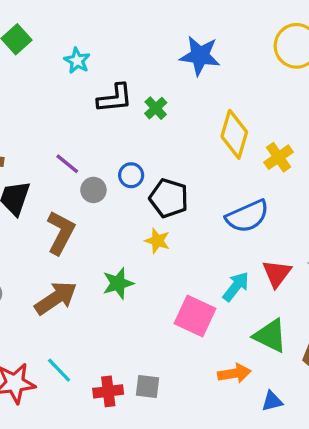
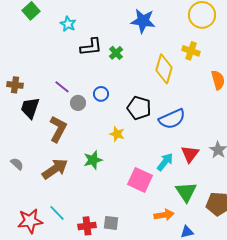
yellow cross: (279, 157) -> (191, 51), moved, turned -36
black pentagon: (169, 198) -> (139, 108), moved
green triangle: (270, 336) -> (186, 192), turned 30

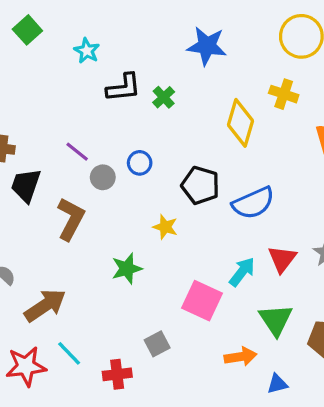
brown arrow: (55, 169) -> (45, 305), moved
gray square: (111, 223) -> (157, 344), moved, turned -35

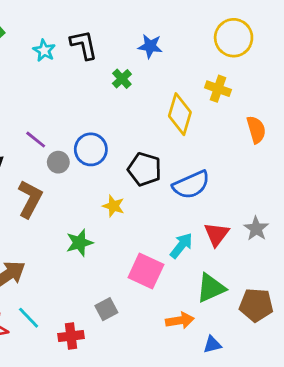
blue star: (207, 46) -> (150, 46), size x0.7
black L-shape: (124, 88) -> (84, 45), moved, turned -96
green cross: (164, 97) -> (122, 79), moved
blue circle: (140, 163) -> (91, 149), size x1.5
green triangle: (276, 320) -> (211, 288), turned 40

